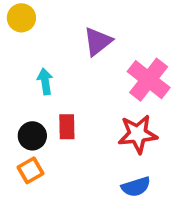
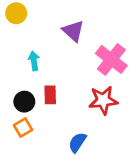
purple triangle: (98, 41) -> (73, 31), turned -40
blue semicircle: (136, 187) -> (77, 142), moved, turned 140

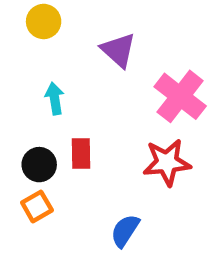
yellow circle: (16, 13) -> (44, 21), moved

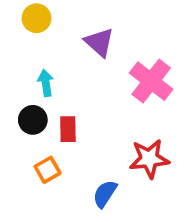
red star: (167, 162) -> (149, 159), moved
black circle: (39, 165) -> (33, 120), moved
orange square: (37, 206) -> (48, 170), moved

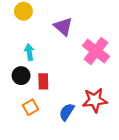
blue semicircle: (105, 194) -> (67, 112), moved

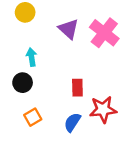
pink cross: (96, 51) -> (104, 33), moved
red rectangle: (43, 81) -> (77, 88), moved

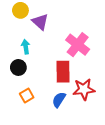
purple triangle: (69, 29) -> (40, 22), moved
pink cross: (104, 33) -> (78, 45), moved
red rectangle: (77, 88) -> (63, 72), size x1.5

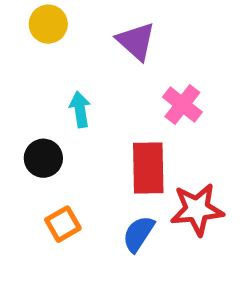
purple triangle: (40, 22) -> (136, 41), moved
pink cross: (78, 45) -> (182, 105), size x0.7
cyan arrow: (26, 47) -> (80, 109), moved

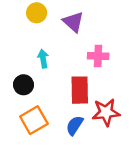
yellow circle: (48, 24) -> (37, 13), moved
pink cross: (182, 105) -> (98, 56), turned -36
orange square: (63, 224) -> (34, 120), size x1.5

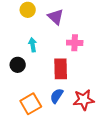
red star: (106, 112) -> (84, 100), moved
orange square: (34, 120) -> (31, 104), moved

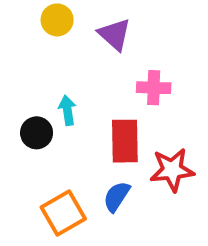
cyan arrow: (33, 45) -> (67, 110), moved
red star: (84, 100) -> (172, 170), moved

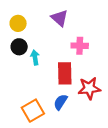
yellow circle: (57, 20) -> (18, 23), moved
black circle: (37, 133) -> (19, 47), moved

